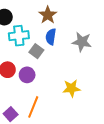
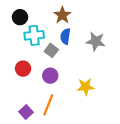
purple circle: (27, 75) -> (50, 76), moved

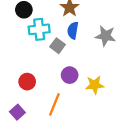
red circle: (23, 69) -> (27, 82), moved
purple circle: (50, 76) -> (70, 75), moved
purple square: (26, 112) -> (17, 112), moved

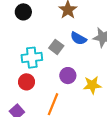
cyan cross: (39, 29) -> (32, 58), moved
blue semicircle: (73, 30) -> (78, 38), moved, turned -70

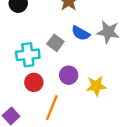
red circle: (27, 82) -> (34, 82), moved

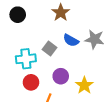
yellow star: (96, 86) -> (84, 85), turned -30

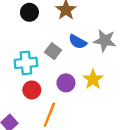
black circle: (18, 15) -> (29, 12), moved
yellow star: (84, 85) -> (93, 79), moved

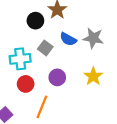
black circle: (29, 12) -> (35, 21), moved
yellow star: (93, 79) -> (93, 76), moved

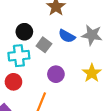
black circle: (35, 21) -> (24, 32), moved
red circle: (26, 84) -> (13, 82), moved

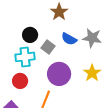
purple circle: (56, 74) -> (59, 74), size x1.5

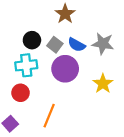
gray square: (48, 47) -> (55, 45), moved
purple circle: (59, 74) -> (65, 69), moved

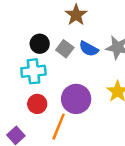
purple circle: (65, 69) -> (76, 99), moved
red circle: (21, 93) -> (37, 104), moved

